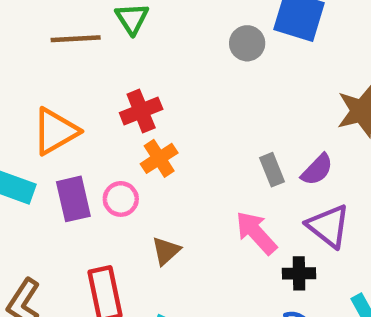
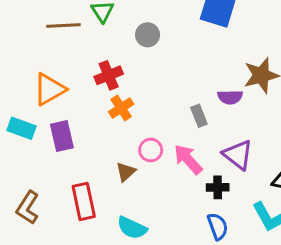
gray circle: (247, 43) -> (148, 35), moved
purple semicircle: (317, 170) -> (230, 97), moved, turned 45
pink circle: (121, 199) -> (151, 150), moved

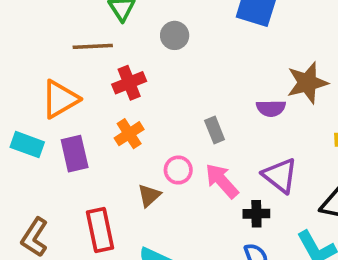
brown line: (63, 25) -> (93, 46), moved
orange cross: (121, 108) -> (129, 134), moved
gray rectangle: (199, 116) -> (215, 130), moved

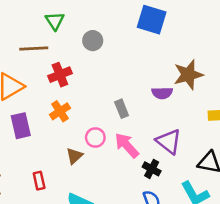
black cross: (256, 214) -> (152, 169), turned 30
red rectangle: (100, 230) -> (39, 181), size x0.6

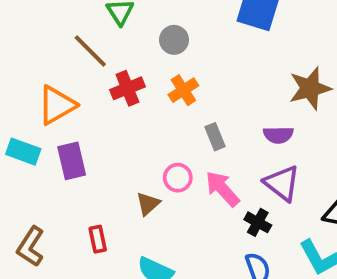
brown line: (34, 48) -> (90, 51), turned 48
purple semicircle: (162, 93) -> (278, 135), moved
orange cross: (60, 111) -> (183, 90), moved

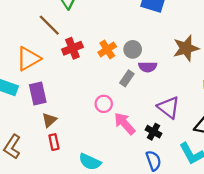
gray circle: (174, 40) -> (133, 49), moved
purple semicircle: (278, 135) -> (148, 67), moved
gray rectangle: (215, 137) -> (127, 78), turned 56
pink arrow: (222, 189) -> (125, 124), moved
brown triangle: (148, 204) -> (49, 120), moved

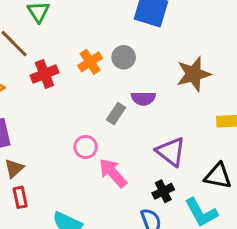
orange cross: (107, 49) -> (90, 62), moved
gray circle: (133, 49) -> (124, 57), moved
black cross: (154, 132) -> (163, 191), moved, turned 35

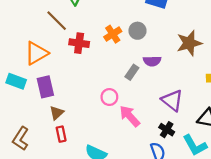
red cross: (44, 74) -> (79, 43), turned 30
black cross: (163, 191) -> (167, 130), turned -32

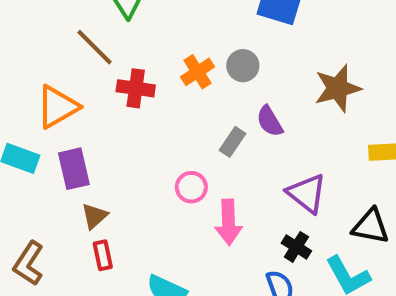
purple semicircle: (152, 61) -> (270, 121), turned 60
pink arrow: (130, 116) -> (228, 222), turned -140

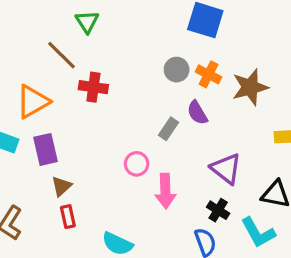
orange cross: (198, 72) -> (209, 74), moved, turned -30

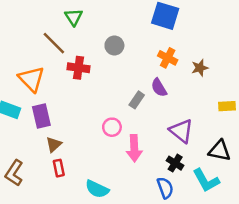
gray circle: (177, 70) -> (114, 45), moved
brown star: (250, 87) -> (200, 68), size x0.6
orange triangle: (33, 102) -> (32, 79), turned -44

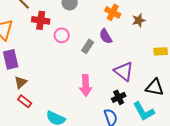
pink circle: (112, 127) -> (62, 35), moved
black cross: (175, 163) -> (119, 97), turned 32
red rectangle: (59, 168) -> (25, 101), turned -40

